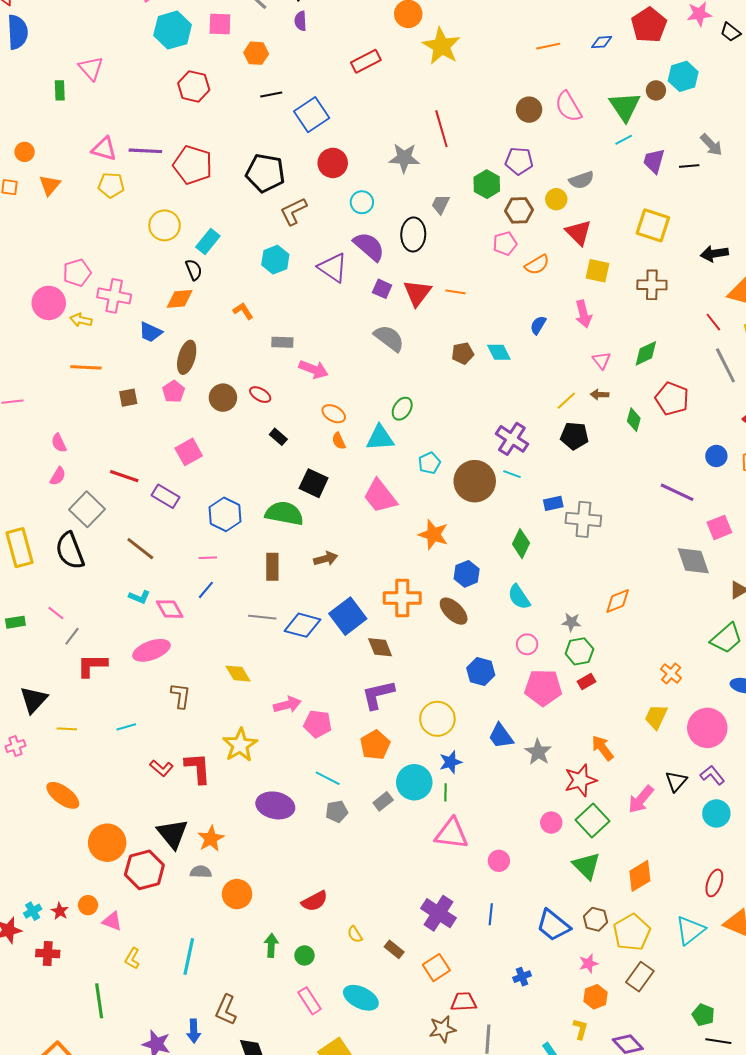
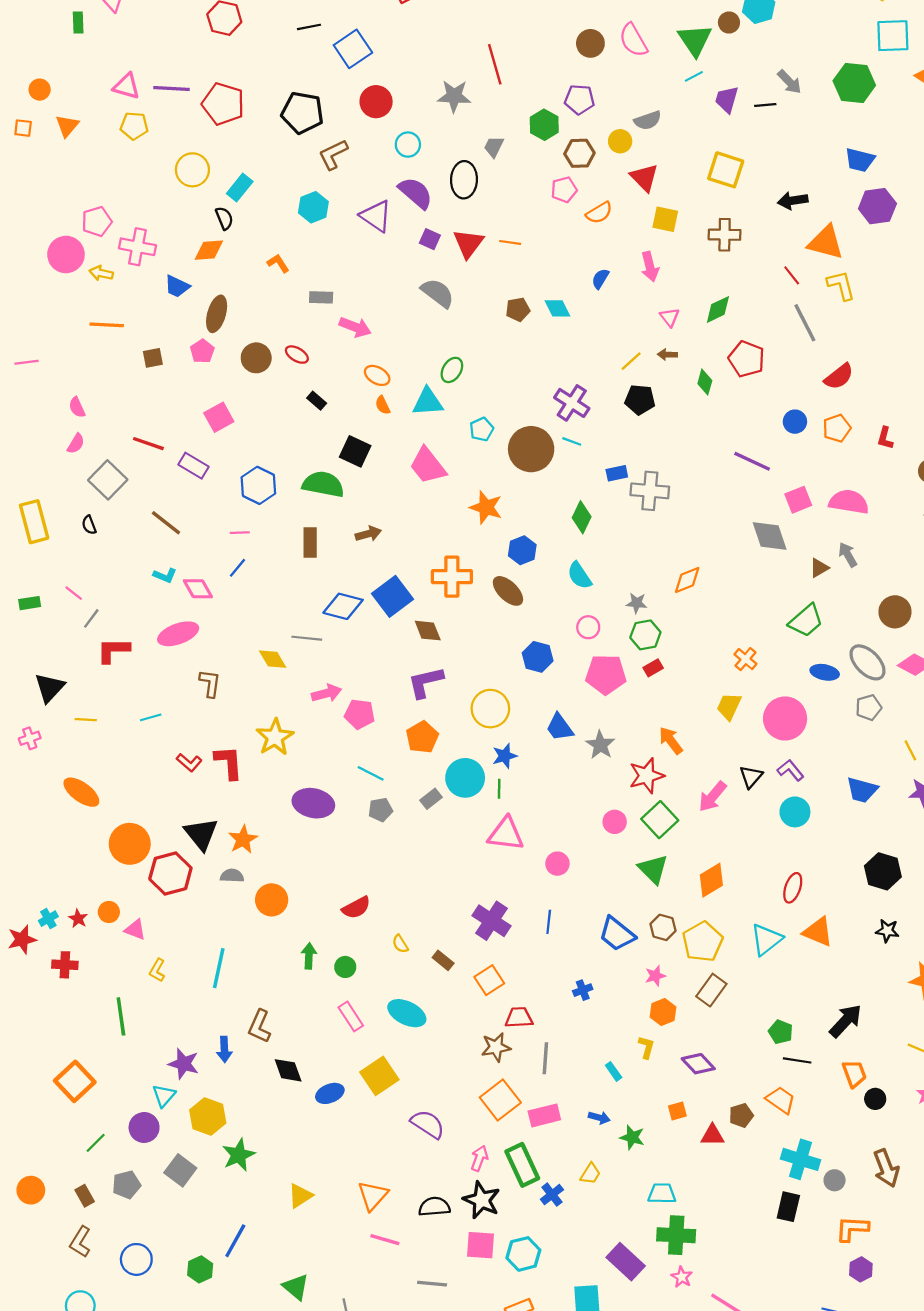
black semicircle: (70, 551) -> (89, 525), size x0.5
gray line: (262, 617) -> (307, 638), moved

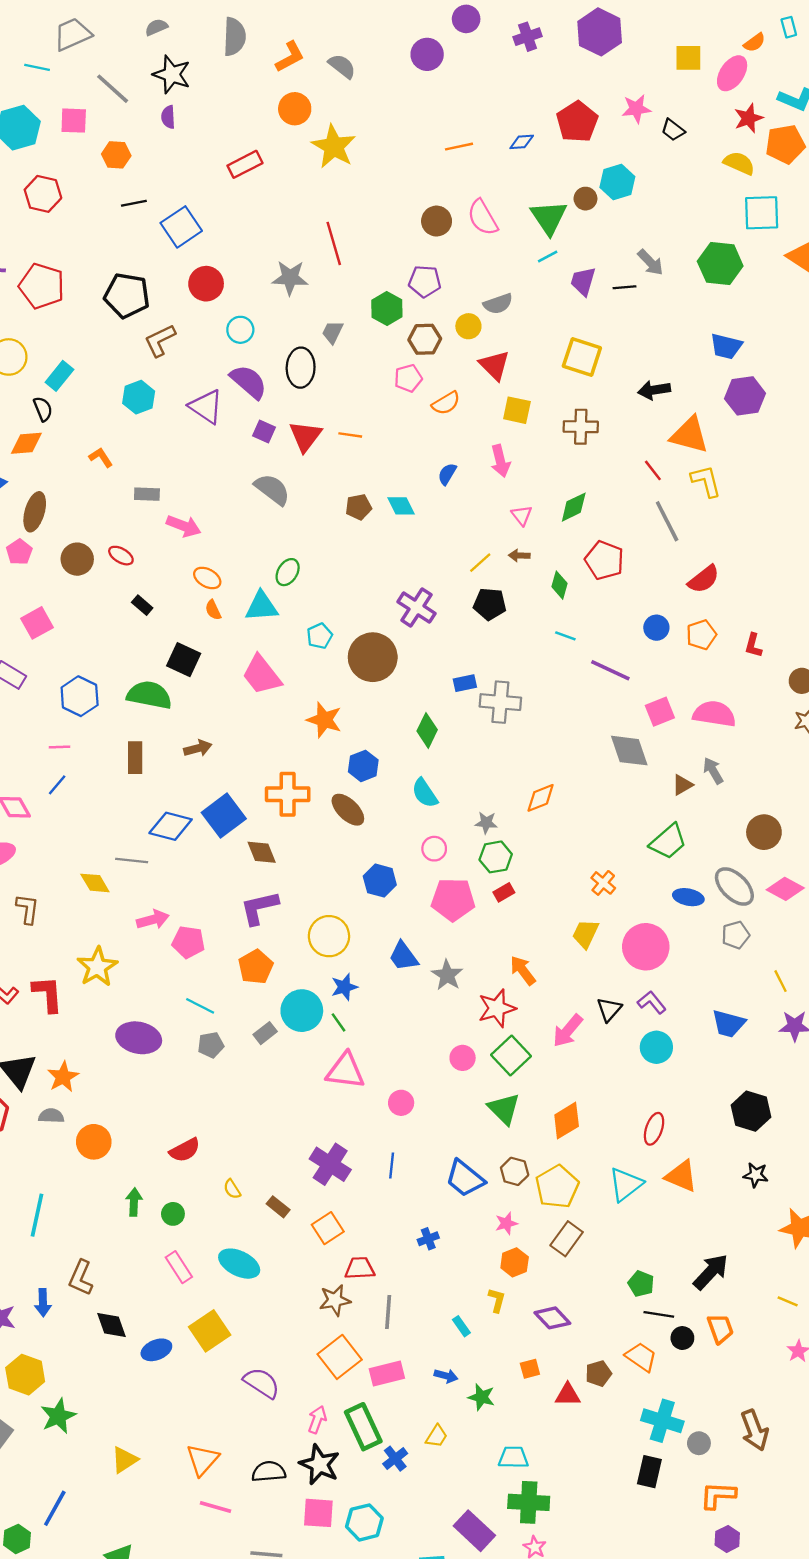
cyan line: (572, 441) -> (565, 636), moved
green line: (499, 789) -> (338, 1022), turned -36
black circle: (875, 1099) -> (682, 1338), moved

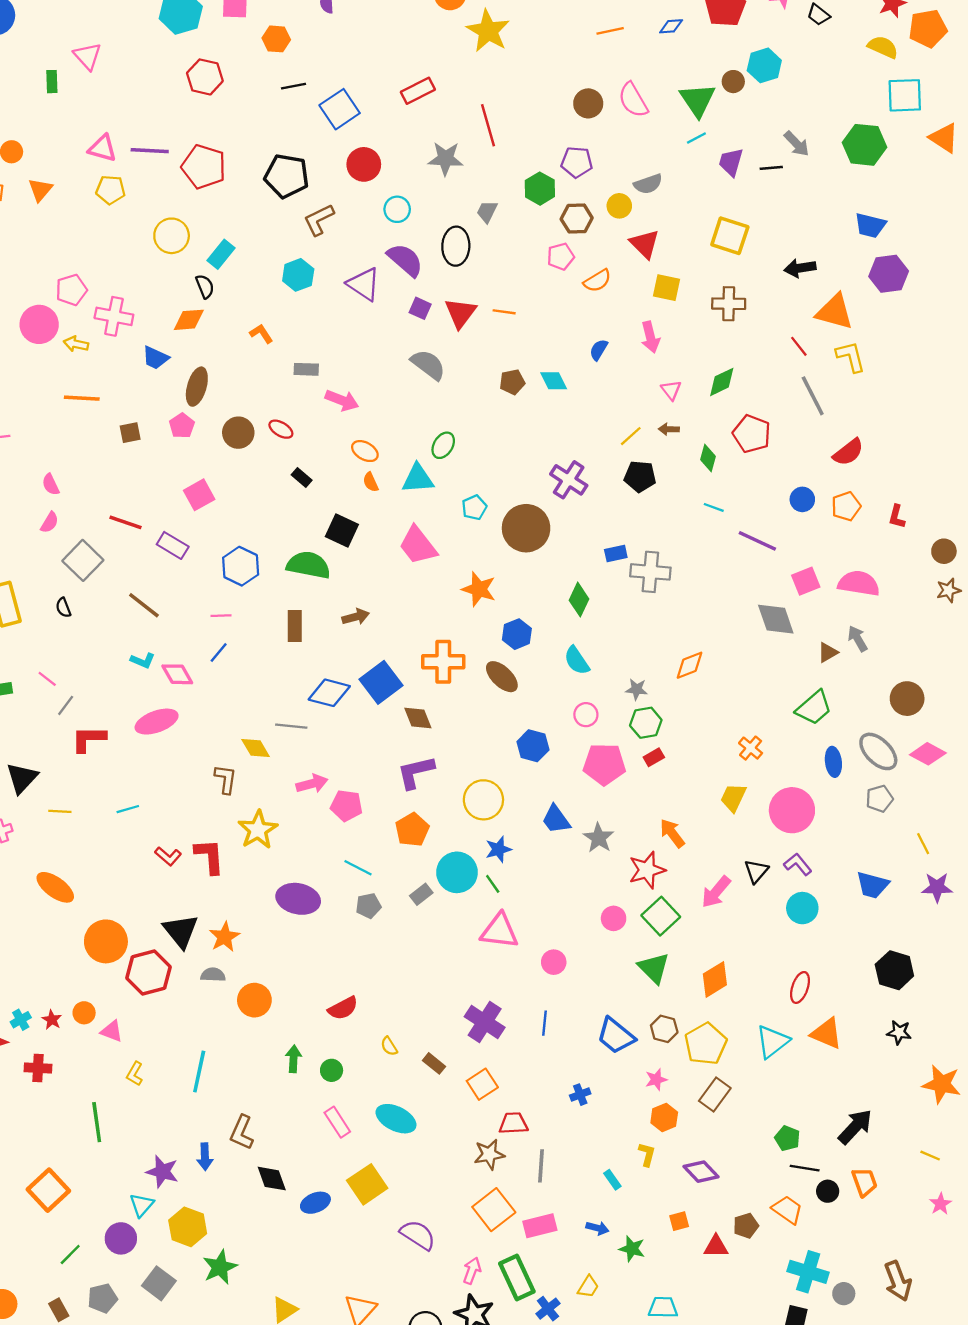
red rectangle: (245, 164) -> (418, 91), moved
blue ellipse: (688, 897) -> (833, 762), turned 72
brown L-shape: (28, 909) -> (226, 779), moved

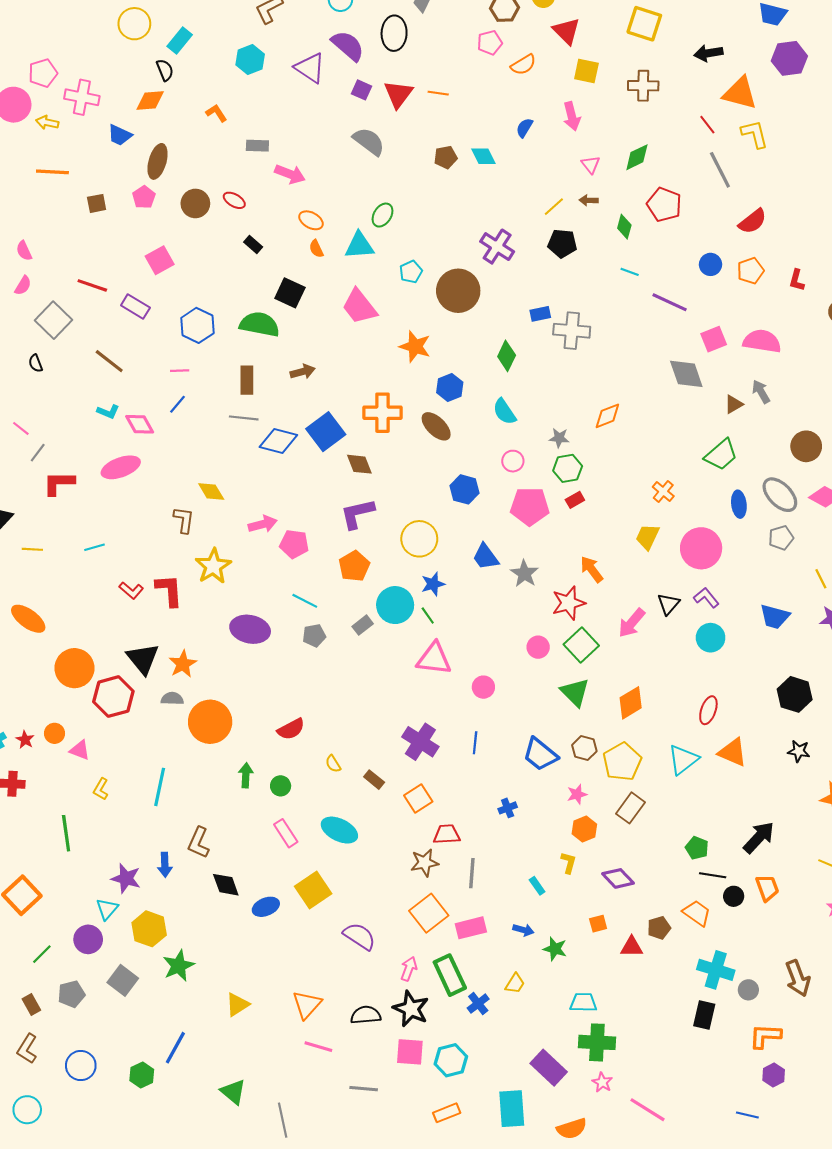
gray line: (291, 726) -> (244, 418), moved
orange circle: (254, 1000) -> (210, 722), size x1.4

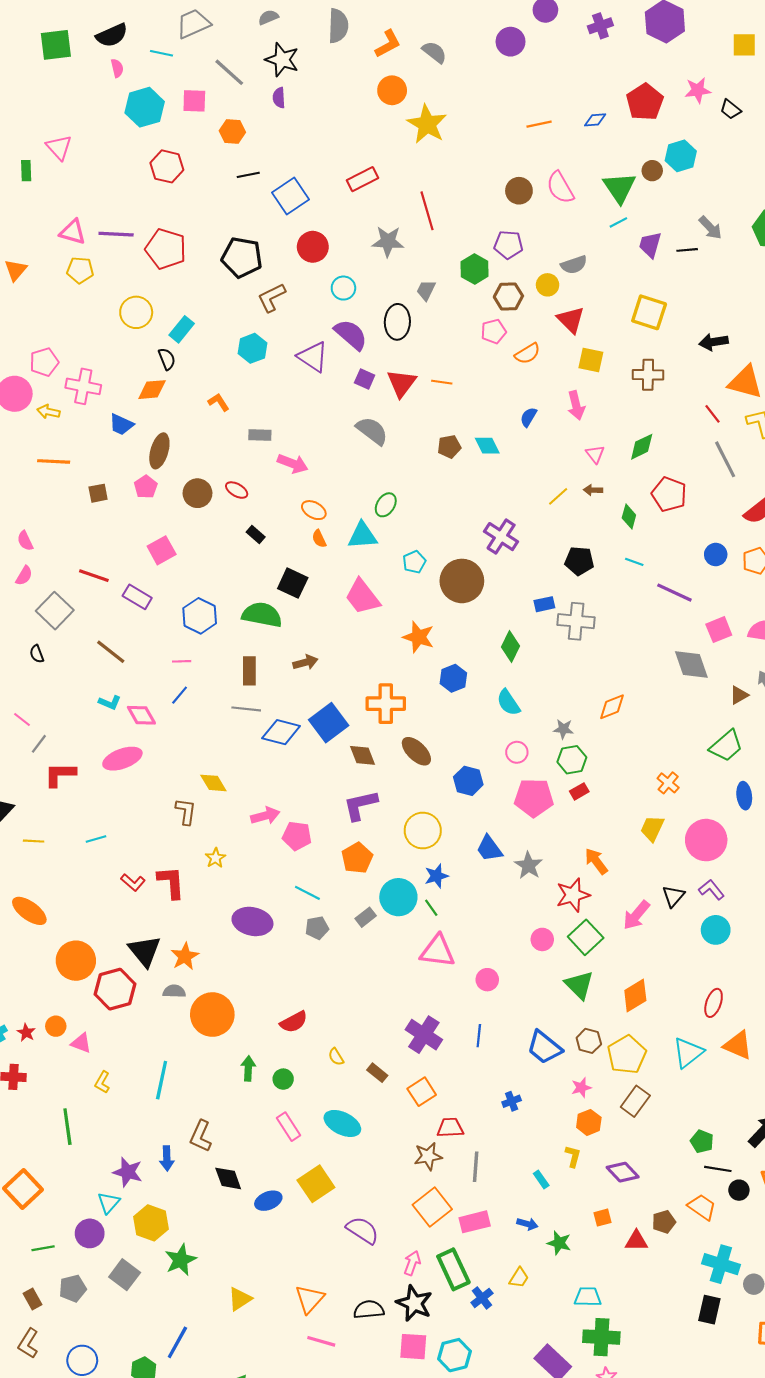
black pentagon: (562, 243) -> (579, 561), moved
brown ellipse: (436, 426) -> (416, 751), moved
yellow star: (213, 566) -> (215, 858), size x0.6
green line: (42, 954) -> (43, 1248), turned 35

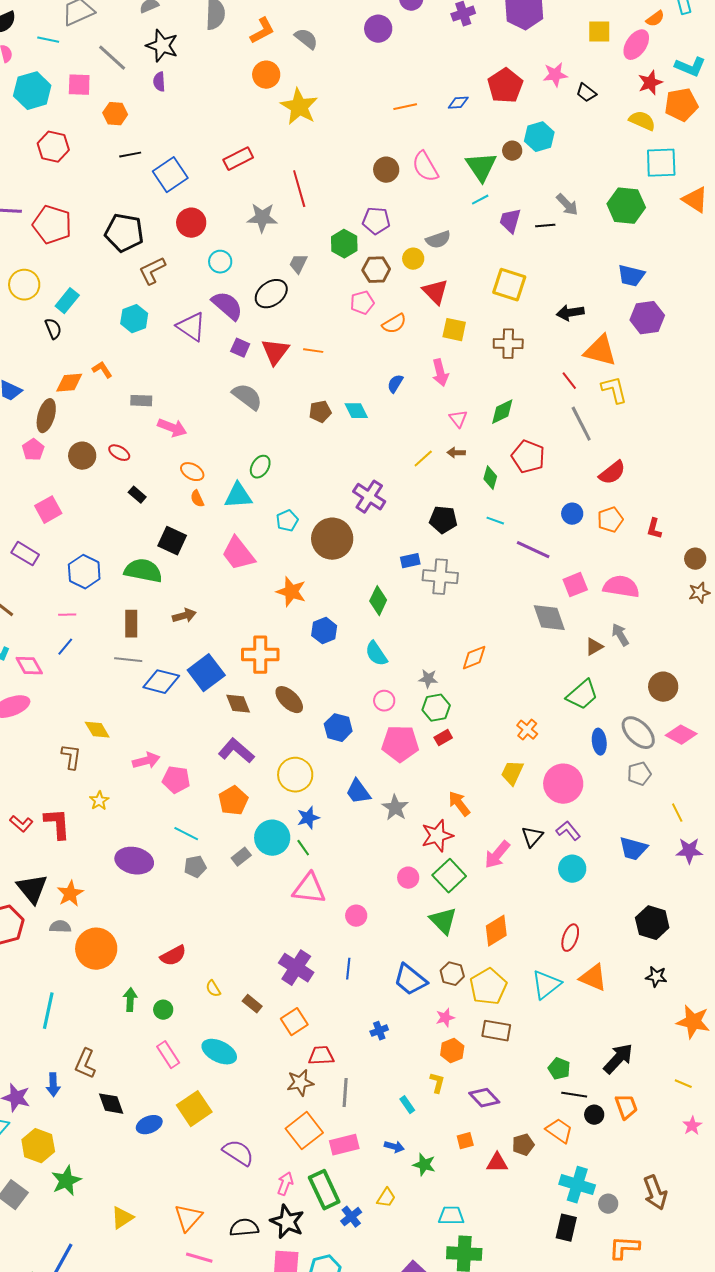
black ellipse: (397, 322) -> (271, 294), turned 52
orange diamond: (152, 390) -> (69, 383), moved
purple L-shape: (360, 805) -> (236, 751), turned 54
brown rectangle: (635, 1101) -> (496, 1031), turned 64

